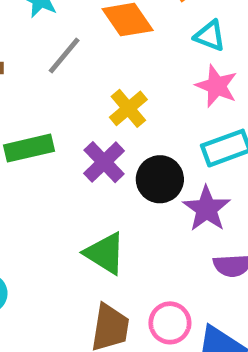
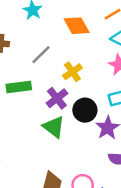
gray line: (64, 56) -> (41, 55), moved
green triangle: (105, 253) -> (54, 127), moved

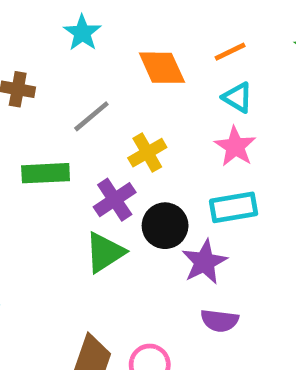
green triangle: (54, 127) -> (105, 252), turned 45

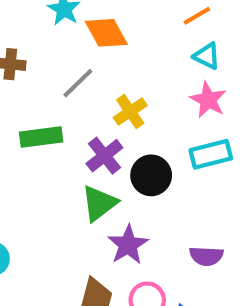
orange diamond: (162, 68) -> (106, 33), moved
purple star: (204, 262) -> (128, 245), moved

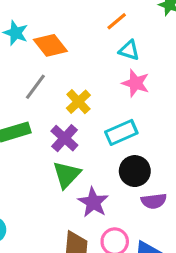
cyan rectangle: (211, 154) -> (121, 132), moved
black circle: (151, 175) -> (135, 171), moved

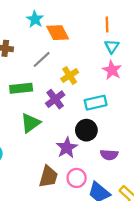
orange line: (117, 21) -> (107, 24), turned -63
cyan triangle: (129, 50) -> (112, 46), turned 35
black circle: (135, 171) -> (86, 130), moved
green triangle: (67, 175) -> (30, 123), moved

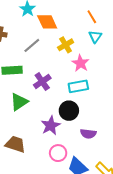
orange line: (107, 24) -> (92, 17), turned -32
pink star: (112, 70) -> (80, 63), moved
yellow cross: (70, 75) -> (66, 45), moved
brown trapezoid: (48, 177) -> (15, 144), moved, turned -90

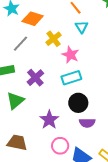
orange diamond: (47, 22) -> (33, 19), turned -40
black circle: (69, 111) -> (78, 103), moved

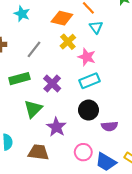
orange diamond: (33, 19) -> (62, 18), moved
black circle: (78, 103) -> (89, 110), moved
purple star: (49, 120) -> (56, 127), moved

